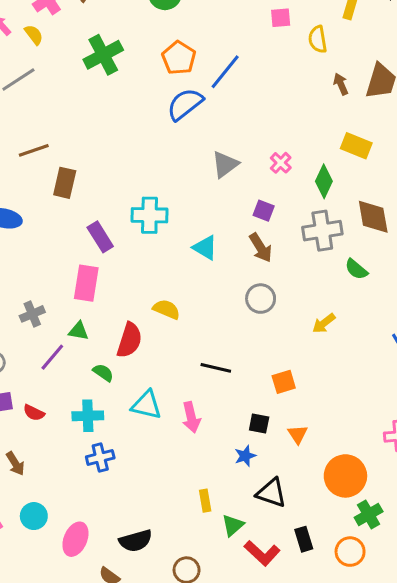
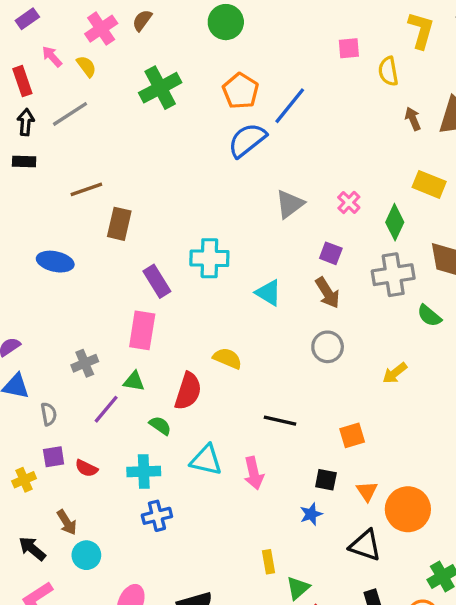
orange circle: (345, 476) -> (408, 509), moved
black triangle: (271, 493) -> (365, 545), moved
cyan circle: (34, 516) -> (86, 555), moved

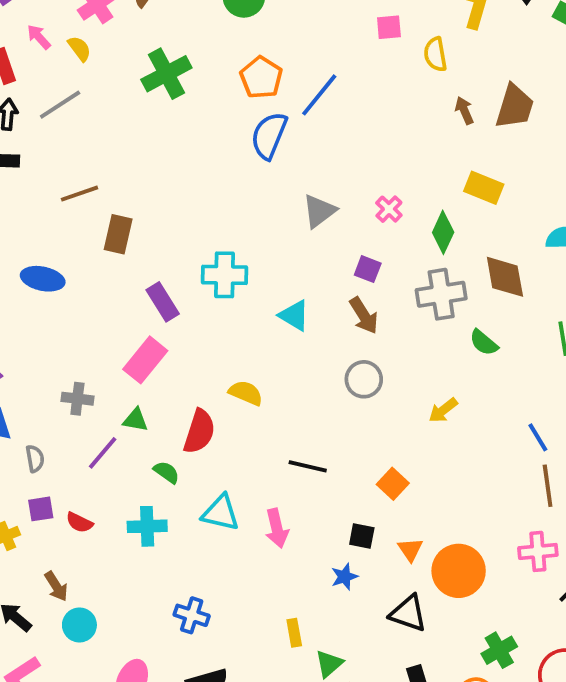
blue semicircle: (247, 140) -> (269, 136), turned -30
pink rectangle: (142, 330) -> (145, 360), turned 30
gray cross: (85, 363) -> (77, 399), turned 30
orange square: (352, 435) -> (393, 484), turned -30
blue cross: (157, 516) -> (192, 615), moved, turned 32

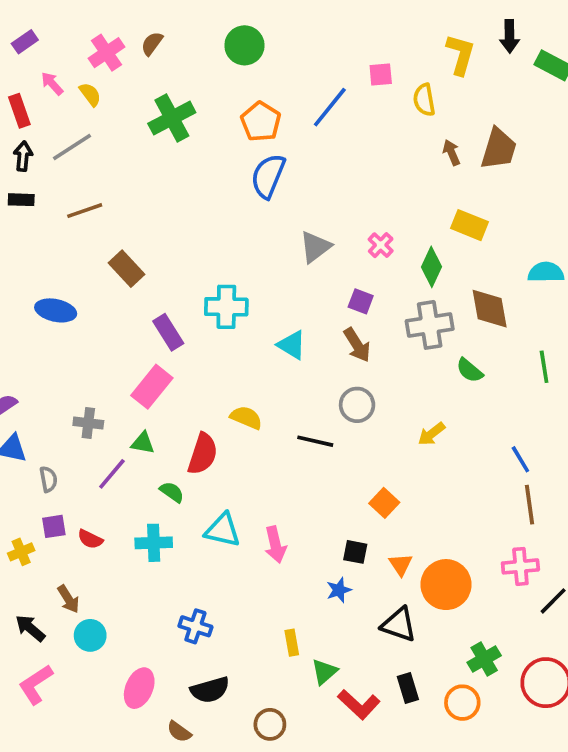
blue line: (319, 95) -> (330, 107), moved
brown line: (79, 194) -> (85, 211), moved
brown rectangle: (118, 234) -> (126, 269), turned -56
black line: (308, 466) -> (315, 441), moved

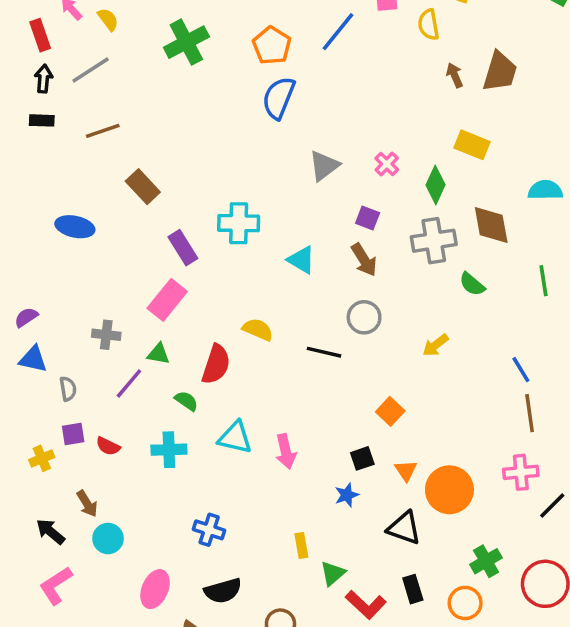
black square: (355, 552) -> (362, 458), turned -30

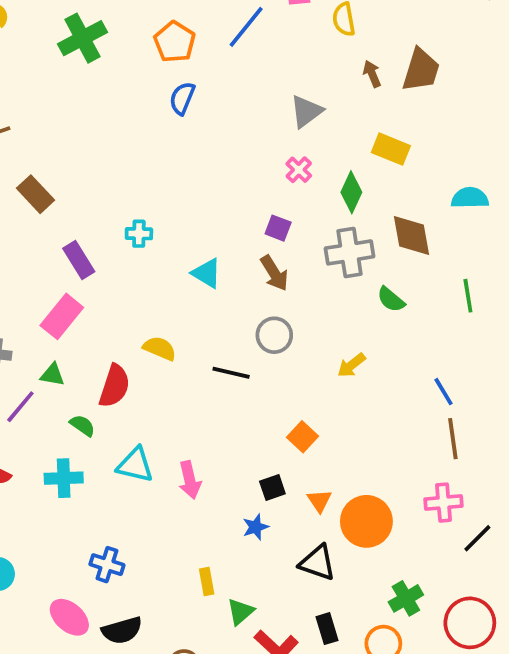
blue semicircle: (279, 98) -> (182, 98), size x0.7
gray triangle: (324, 166) -> (306, 111), moved
cyan cross: (239, 223) -> (139, 234), size x0.6
pink ellipse: (155, 589) -> (69, 617), moved, turned -72

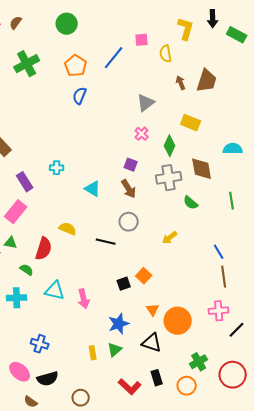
black square: (272, 488) -> (124, 284), moved
blue star: (255, 527) -> (119, 324), size x1.5
green triangle: (240, 612) -> (115, 350), moved

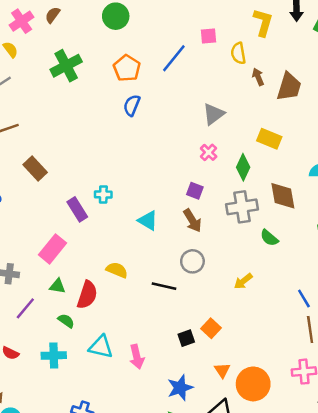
brown arrow: (181, 83) -> (258, 77), moved
purple rectangle: (25, 182) -> (77, 209), moved
green triangle: (11, 243) -> (57, 286), moved

